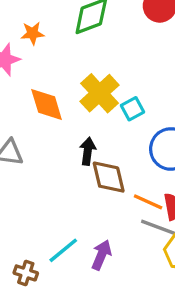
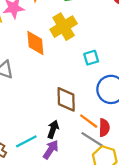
yellow cross: (99, 93) -> (64, 27), moved
black arrow: (88, 151) -> (53, 129), moved

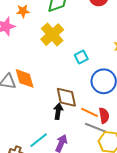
orange diamond: (35, 43) -> (25, 78), moved
black arrow: (53, 129) -> (58, 111), moved

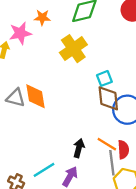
brown diamond: (66, 97) -> (108, 98), moved
black arrow: (58, 111) -> (79, 148), moved
gray line: (96, 128) -> (112, 163), turned 55

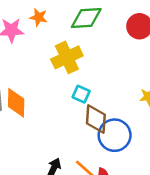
cyan square: (104, 78) -> (81, 94), moved, turned 35

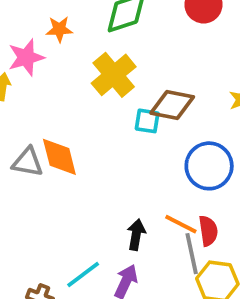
brown diamond: (96, 119) -> (172, 105), moved, turned -68

